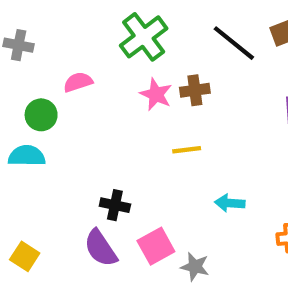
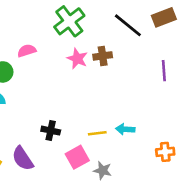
yellow line: (187, 150) -> (97, 133), moved
purple semicircle: (101, 248) -> (23, 159), moved

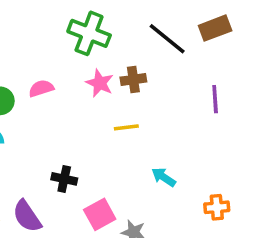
green cross: (69, 21) -> (89, 33), turned -32
pink semicircle: (27, 51) -> (41, 88), moved
cyan arrow: (125, 129) -> (164, 177), turned 30
yellow line: (97, 133) -> (126, 127), moved

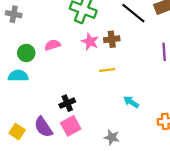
black cross: (64, 179) -> (67, 103), turned -35
pink square: (100, 214) -> (71, 126), moved

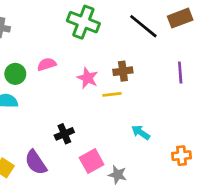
brown cross: (112, 39) -> (123, 71), moved
pink star: (90, 42) -> (87, 78), moved
pink square: (71, 126) -> (92, 161), moved

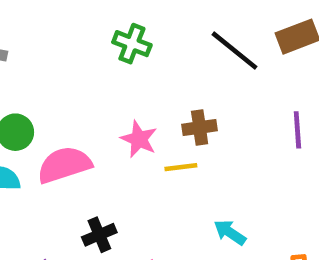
green cross: (83, 22) -> (132, 44), size x0.7
pink semicircle: (47, 64) -> (64, 165), moved, size x1.6

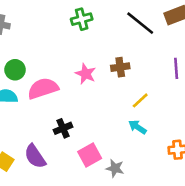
green cross: (132, 44) -> (82, 19), turned -36
yellow line: (181, 167) -> (140, 100), moved, turned -36

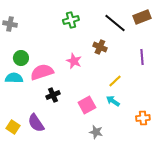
brown cross: (120, 67) -> (100, 47), moved, turned 32
black cross: (63, 128) -> (53, 95), moved
pink square: (90, 155) -> (87, 105), moved

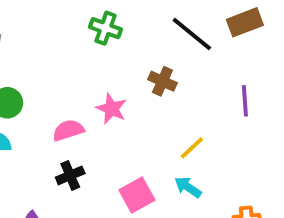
green cross: (71, 20) -> (105, 28), turned 35
pink semicircle: (42, 72) -> (68, 130), moved, size x0.7

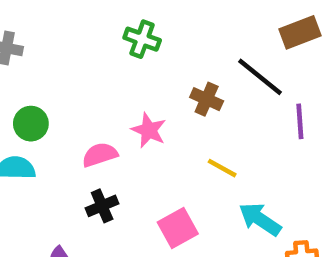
black line: (192, 34) -> (260, 77), moved
yellow line: (192, 148) -> (222, 168), moved, turned 72
cyan arrow: (188, 187) -> (260, 219), moved, size x1.4

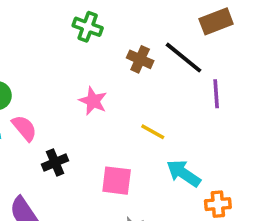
brown cross: (207, 99) -> (140, 59), moved
pink semicircle: (100, 155) -> (24, 128), moved, turned 68
pink square: (178, 228) -> (117, 181), turned 36

